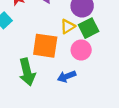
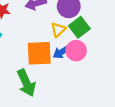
blue arrow: (67, 76) -> (62, 52), moved

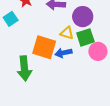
yellow triangle: (58, 30) -> (67, 33), turned 40
pink circle: (76, 51) -> (98, 51), moved

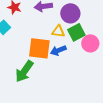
green arrow: (24, 68) -> (24, 71), turned 50

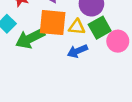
orange square: (39, 48) -> (53, 23), moved
green arrow: (24, 71) -> (30, 38), moved, turned 30

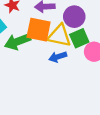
yellow triangle: (77, 27) -> (59, 36), size x1.6

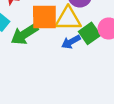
green square: (79, 38) -> (90, 33), moved

